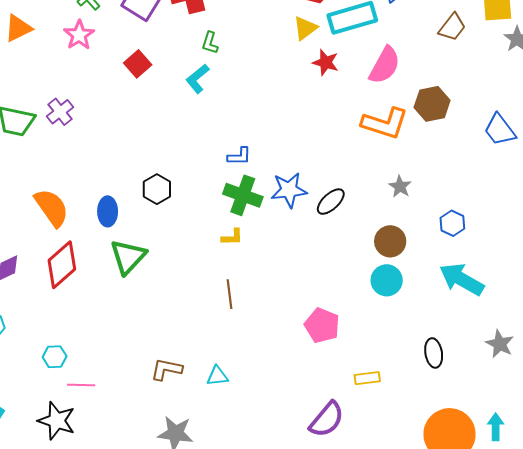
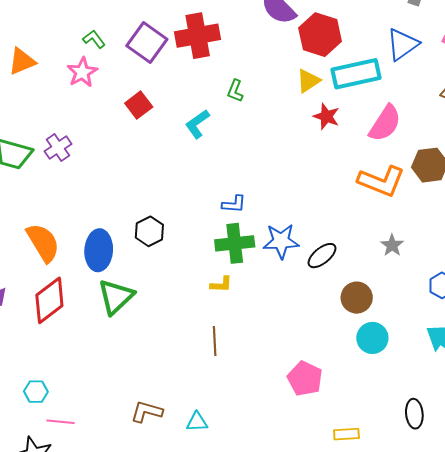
green L-shape: (210, 43) -> (235, 91), moved
green cross: (243, 195) -> (235, 243), turned -30
blue ellipse: (108, 211) -> (99, 250), size x1.4
brown circle: (390, 241) -> (357, 298), moved

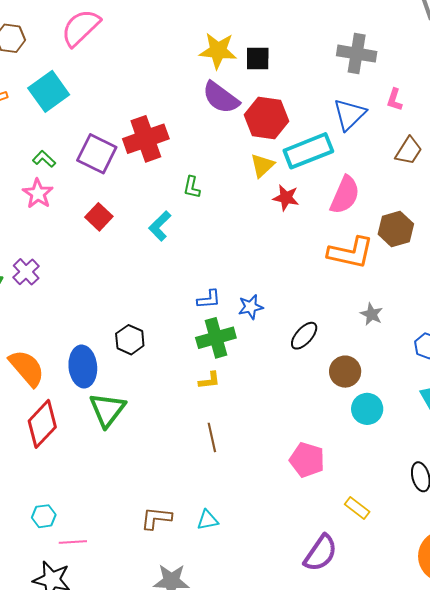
blue star: (281, 241) -> (251, 307), moved, size x0.7
yellow rectangle: (346, 434) -> (357, 508), turned 50

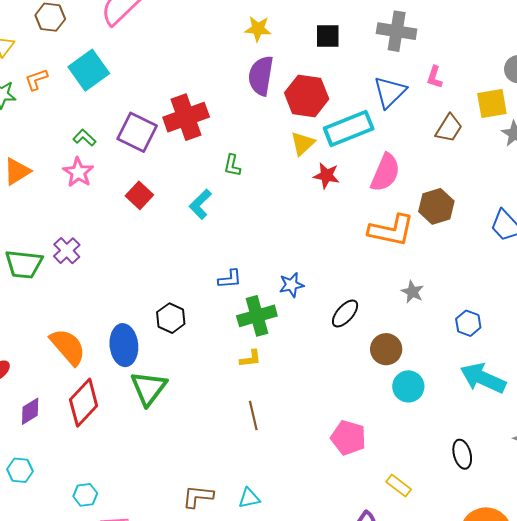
yellow star: (218, 51) -> (258, 29), size x0.7
black square: (258, 59) -> (328, 36), moved
purple semicircle: (221, 98) -> (261, 76), turned 63
blue L-shape: (209, 299) -> (230, 279), moved

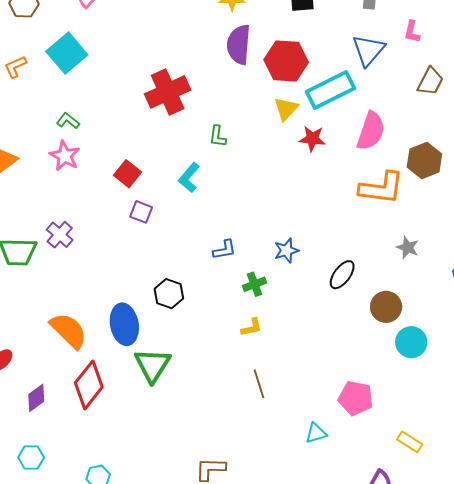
purple square: (137, 132) -> (141, 212), moved, size x0.6
green cross: (257, 316) -> (255, 284), size x0.6
cyan triangle: (249, 498) -> (316, 433), moved

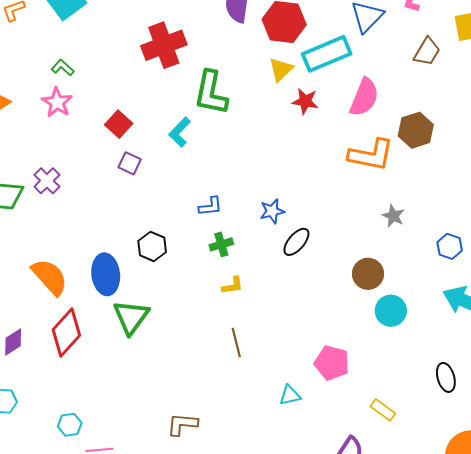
green L-shape: (218, 136) -> (211, 93), size x2.0
black ellipse: (342, 275) -> (296, 242), moved
green cross: (255, 284) -> (221, 244), moved

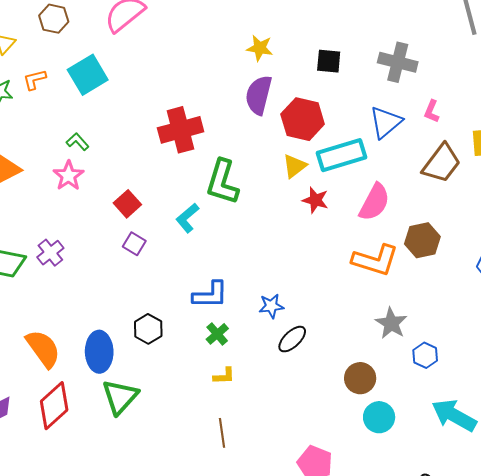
brown trapezoid: (427, 52) -> (441, 163), size x1.4
blue L-shape: (210, 206) -> (210, 295), size x1.5
gray star: (393, 216) -> (391, 323), size x1.4
green cross: (221, 244) -> (217, 334), turned -30
blue hexagon: (450, 246) -> (425, 355), moved

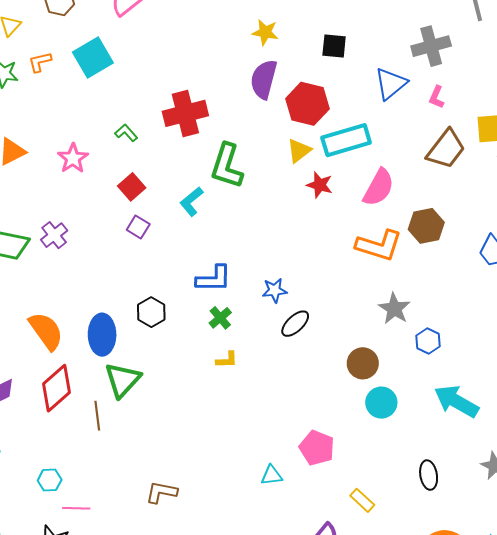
gray cross: (398, 62) -> (431, 46), moved, turned -30
blue triangle: (386, 122) -> (391, 84), moved
green L-shape: (78, 142) -> (126, 133), moved
brown line: (222, 433) -> (97, 416), moved

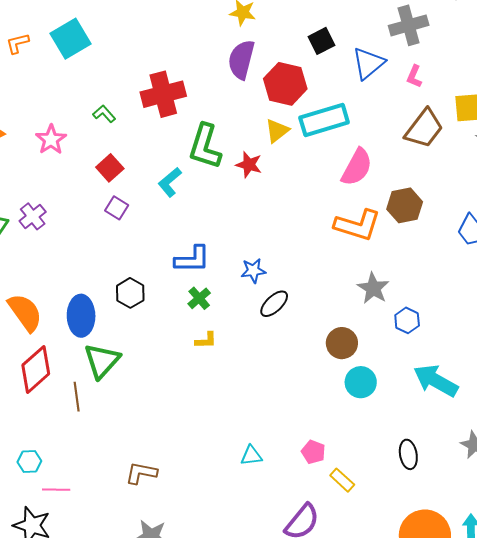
black square: (334, 46) -> (321, 41), moved, turned -32
red star: (320, 185) -> (249, 165), moved
pink pentagon: (317, 448) -> (313, 452), moved, size x0.7

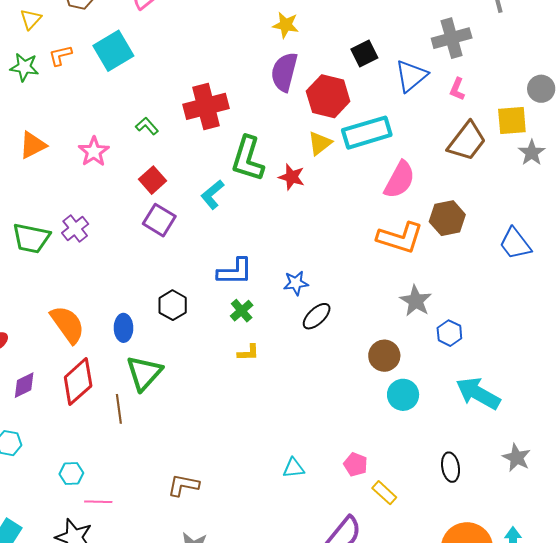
purple square: (117, 208) -> (159, 220), size x1.4
blue ellipse: (81, 316) -> (123, 328), size x0.7

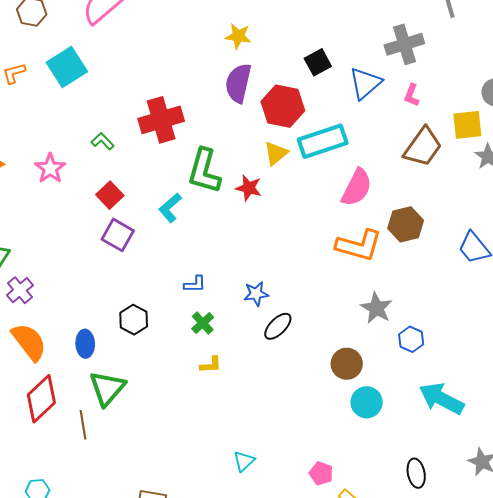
purple cross: (75, 228) -> (20, 290), moved
blue L-shape: (235, 272) -> (195, 284), size x0.6
cyan triangle: (294, 468) -> (244, 461), moved, turned -35

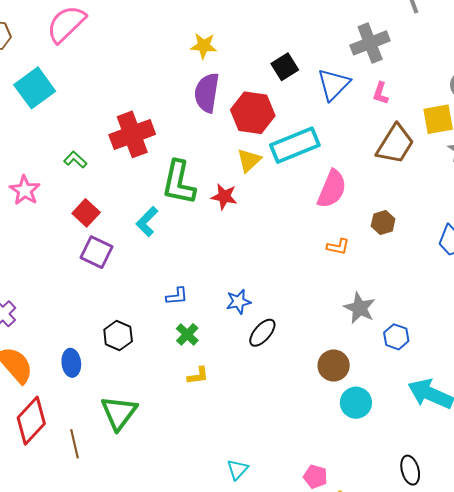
brown hexagon: (406, 224) -> (383, 223), size x0.7
orange L-shape: (359, 245) -> (338, 247), size x0.5
green triangle: (107, 388) -> (119, 413), moved

